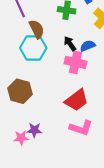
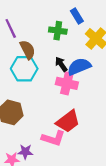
blue semicircle: (88, 46) -> (79, 67), size x1.5
pink L-shape: (81, 128) -> (53, 138), moved

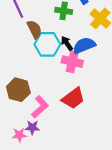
cyan hexagon: (24, 69) -> (47, 44), moved
pink L-shape: (53, 138) -> (40, 107), moved, turned -60

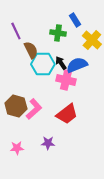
pink L-shape: (40, 107) -> (34, 109), moved
purple star: (32, 127) -> (48, 143), moved

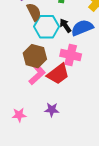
pink cross: (66, 80) -> (71, 55), moved
brown hexagon: (16, 106) -> (35, 56), moved
red trapezoid: (67, 114) -> (58, 74), moved

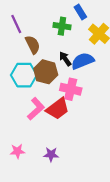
cyan hexagon: (46, 27) -> (24, 75), moved
brown hexagon: (35, 56) -> (46, 72), moved
purple star: (52, 110) -> (51, 154), moved

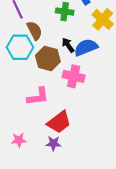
cyan hexagon: (24, 75) -> (20, 47), moved
pink L-shape: (36, 109) -> (38, 96), turned 35
red trapezoid: (58, 109) -> (59, 122), moved

